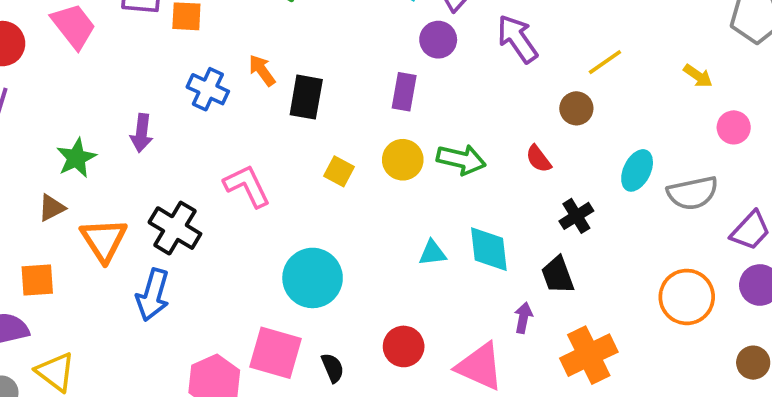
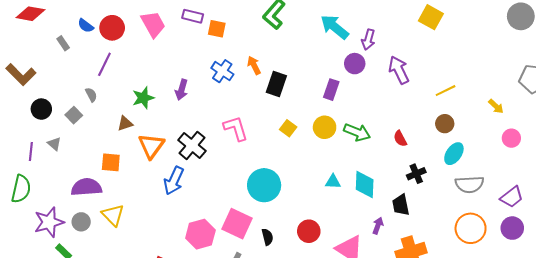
brown circle: (576, 108) -> (445, 124), moved
gray semicircle: (693, 193) -> (469, 184), moved

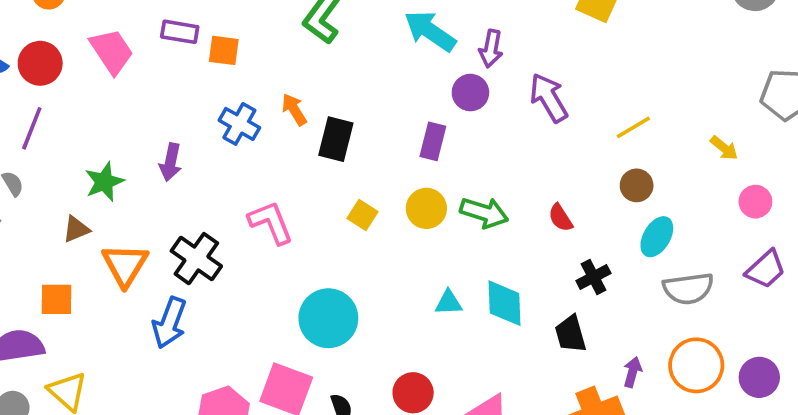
purple trapezoid: (512, 197) -> (766, 269), moved
purple arrow: (378, 226) -> (632, 372), moved
purple circle: (512, 228) -> (759, 377), moved

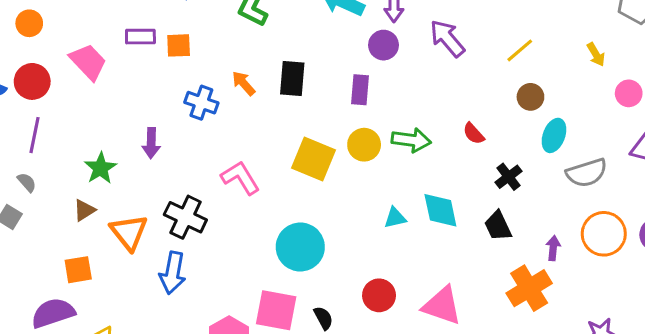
black rectangle: (336, 139) -> (292, 78), moved
yellow arrow: (724, 148) -> (596, 54), turned 30
yellow square: (363, 215) -> (314, 159), size x1.8

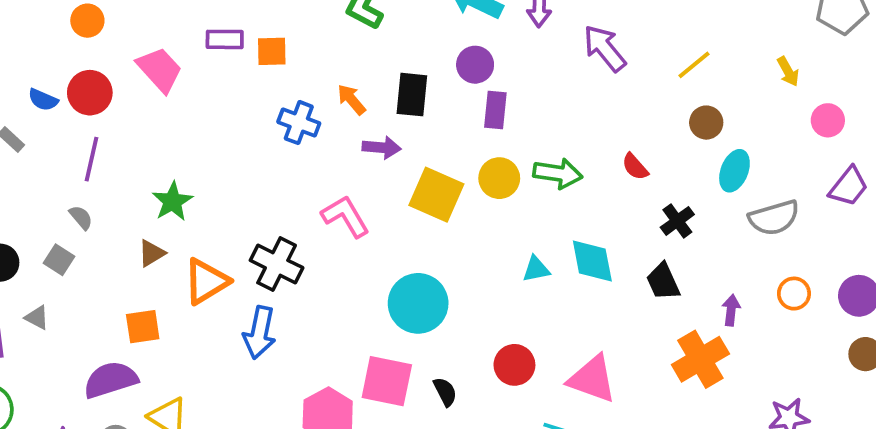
purple circle: (383, 45) -> (475, 65), moved
purple arrow: (151, 143) -> (382, 148), moved, turned -88
orange triangle: (129, 232) -> (206, 281), turned 36
orange circle: (604, 234) -> (794, 294), size x0.6

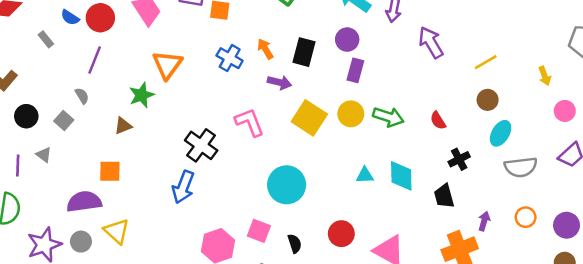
orange triangle: (206, 281) -> (167, 65), moved, turned -32
pink square: (387, 381) -> (259, 231), size x0.7

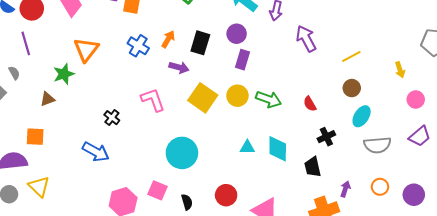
orange arrow: (265, 49) -> (168, 39), turned 60
purple line: (95, 60) -> (26, 43), turned -40
black cross: (201, 145) -> (112, 118), size x0.6
blue arrow: (183, 187) -> (96, 152), turned -84

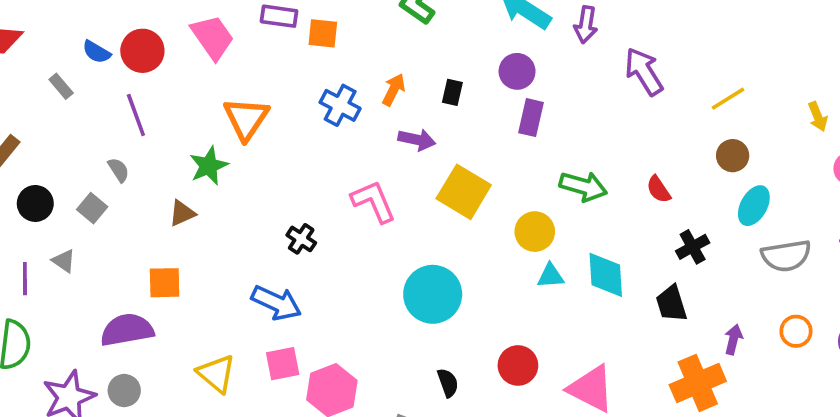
black rectangle: (200, 43) -> (452, 92), size x0.6
yellow circle: (237, 96) -> (535, 232), moved
yellow triangle: (39, 187) -> (216, 374), moved
pink square: (157, 190) -> (283, 364), moved, turned -30

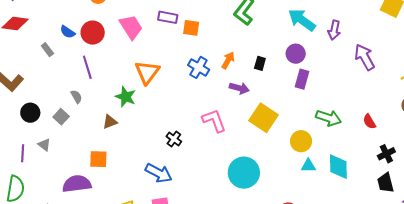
green star: (209, 166) -> (126, 97), turned -30
black trapezoid: (671, 304) -> (386, 183), moved

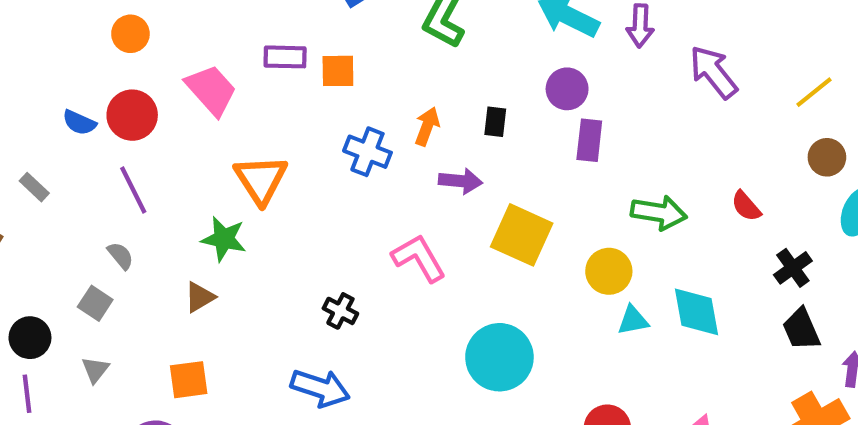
gray rectangle: (47, 50) -> (34, 187), moved
black circle: (30, 113) -> (30, 338), moved
gray triangle: (44, 145) -> (95, 370), moved, turned 40

